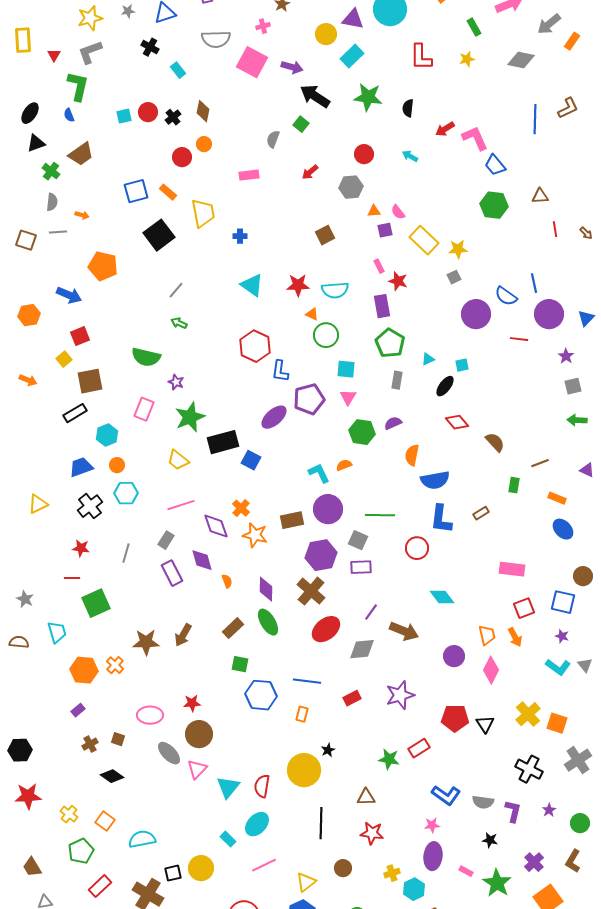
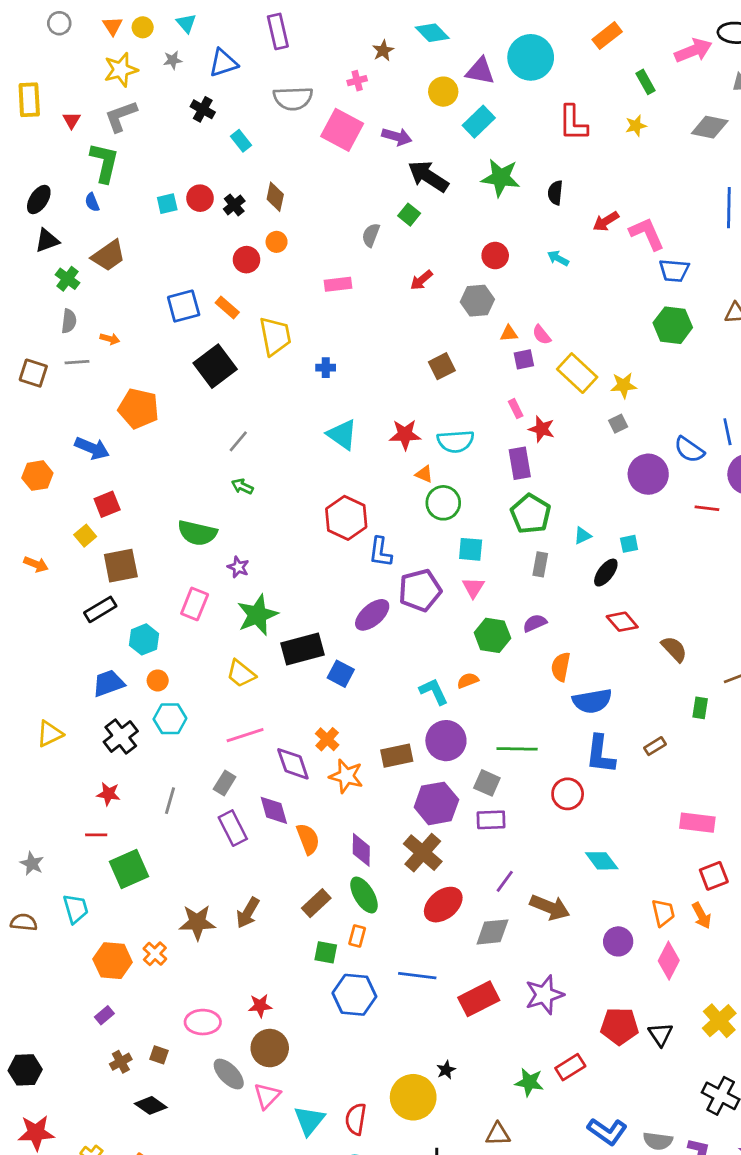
blue trapezoid: (495, 165) -> (674, 271), turned -45
orange semicircle: (227, 581) -> (308, 839), size x1.6
red rectangle: (352, 698) -> (479, 999), size x1.6
orange rectangle: (302, 714) -> (357, 936), moved

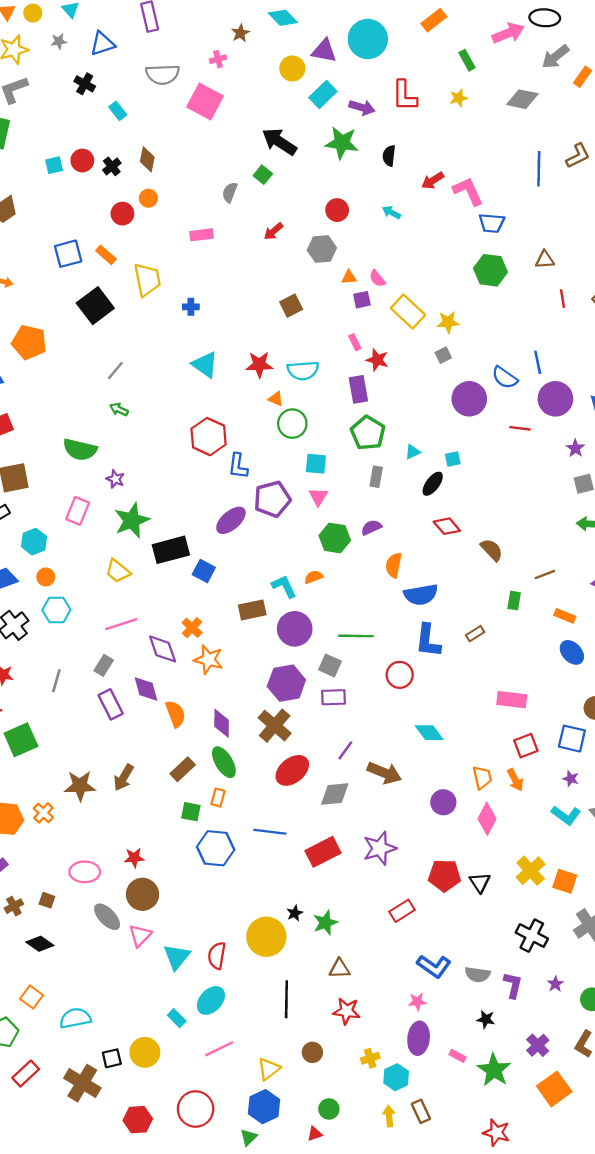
purple arrow: (397, 137) -> (362, 107), moved
brown rectangle: (397, 756) -> (252, 610), moved
green star: (529, 1082) -> (325, 923), moved, turned -30

